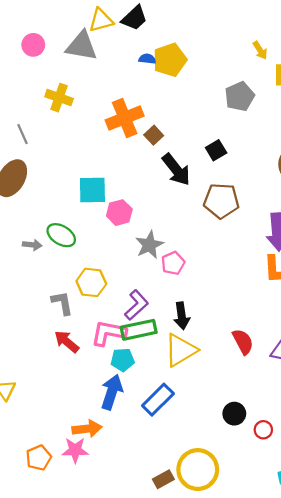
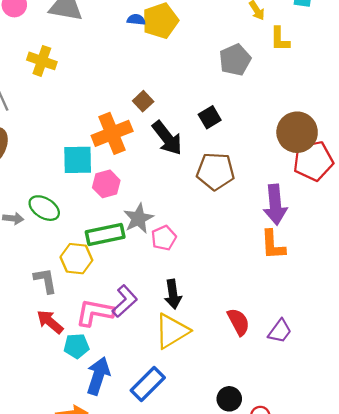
orange cross: (125, 118) -> (112, 133), moved
purple L-shape: (136, 305) -> (125, 301), moved
green rectangle: (139, 330) -> (105, 234), moved
cyan pentagon: (122, 360) -> (76, 346), moved

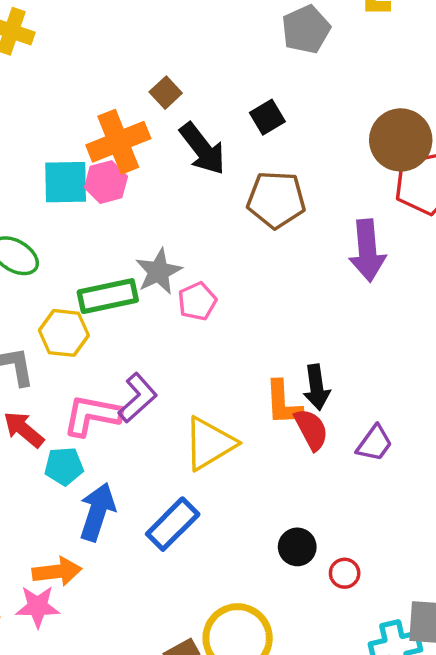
pink hexagon: (106, 184) -> (106, 182), moved
orange L-shape: (273, 245) -> (283, 403), moved
black arrow: (173, 294) -> (317, 387), moved

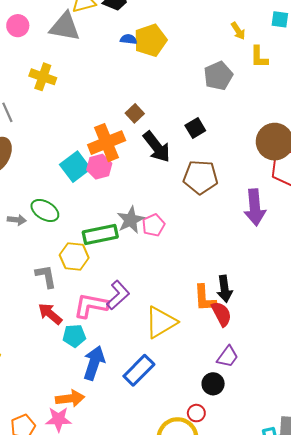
cyan square: (66, 182) -> (75, 167), turned -36
pink pentagon: (197, 301) -> (154, 225), moved
purple trapezoid: (374, 443) -> (228, 357), moved
red circle: (345, 573) -> (196, 413), moved

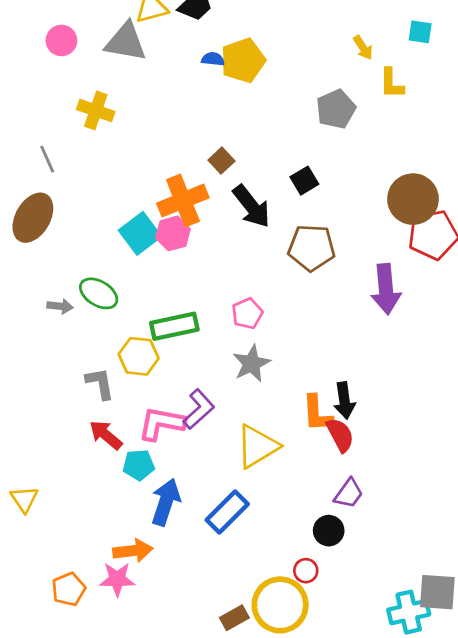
gray star: (131, 220) -> (252, 363), moved

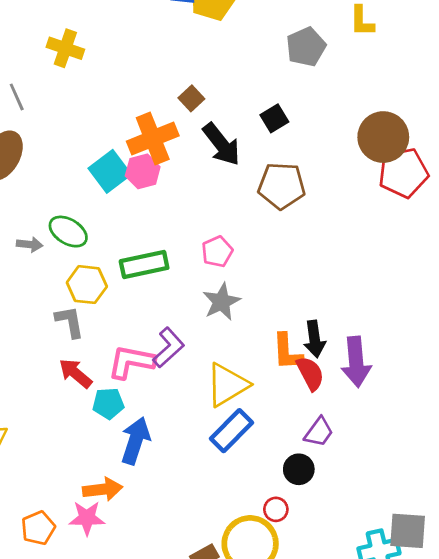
purple arrow: (386, 289) -> (356, 362), moved
yellow hexagon: (139, 356) -> (87, 285), moved
blue rectangle: (227, 512) -> (231, 431), moved

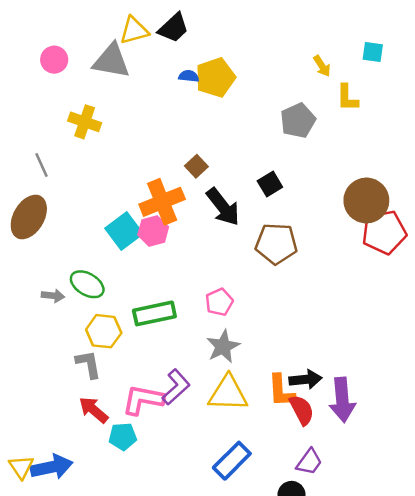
black arrow: (315, 339) -> (305, 379), turned -88
yellow triangle: (227, 385) -> (228, 393), moved, turned 33
blue arrow: (136, 441) -> (52, 467), moved, turned 60

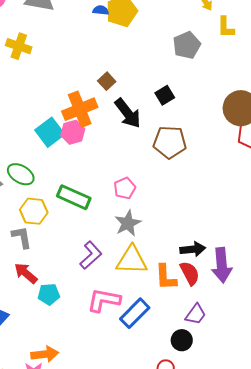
green rectangle: (154, 313) -> (74, 197), turned 36
orange L-shape: (281, 391) -> (166, 277), moved
pink L-shape: (143, 400) -> (104, 300), moved

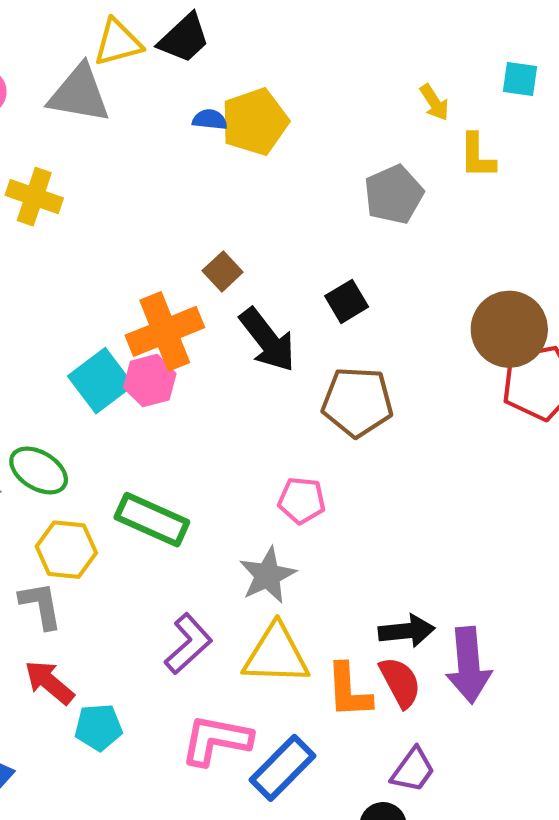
pink pentagon: (125, 188) -> (302, 500), moved, turned 30

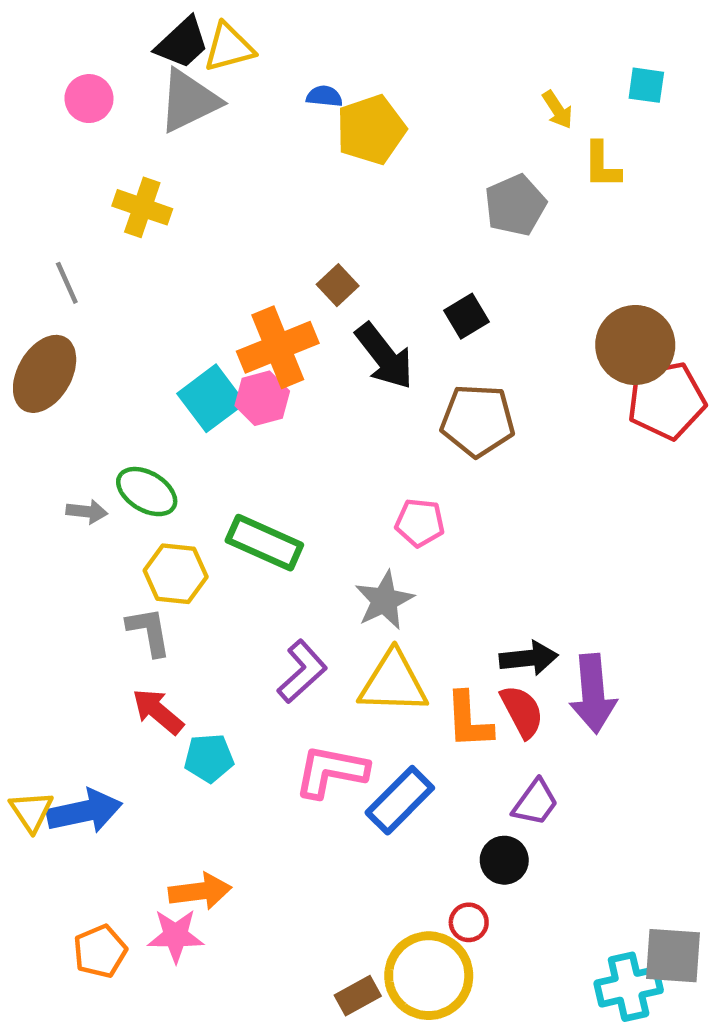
black trapezoid: (184, 38) -> (182, 43), moved
gray triangle: (79, 94) -> (189, 101), turned -36
blue semicircle: (210, 120) -> (324, 96), moved

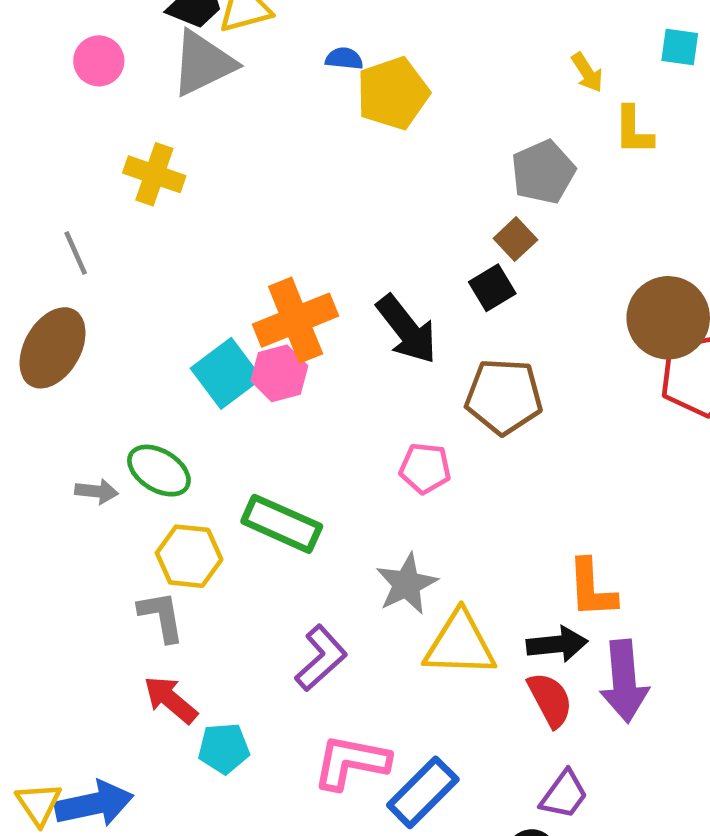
brown square: (338, 285) -> (515, 239), moved
pink pentagon: (420, 523) -> (425, 468), moved
yellow triangle: (393, 683) -> (460, 644), moved
orange L-shape: (469, 720) -> (592, 589), moved

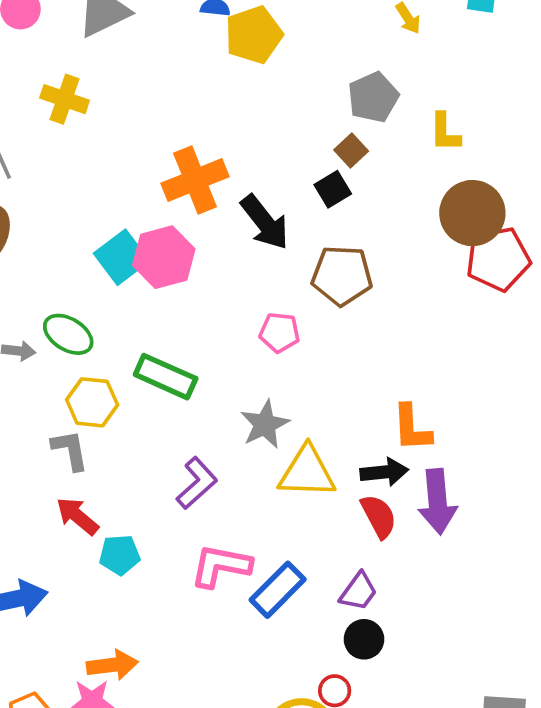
yellow L-shape: (633, 130) -> (445, 132), moved
orange cross: (296, 320) -> (195, 180), moved
pink hexagon: (279, 373) -> (164, 257), size x1.4
purple trapezoid: (564, 795) -> (358, 592), moved

